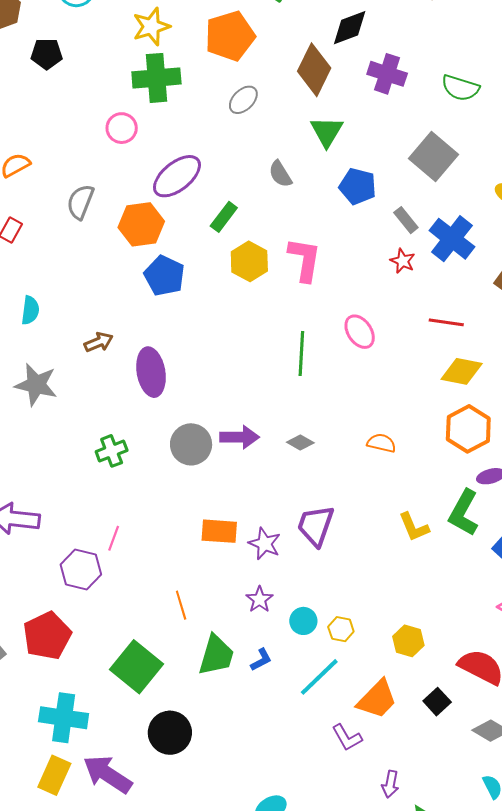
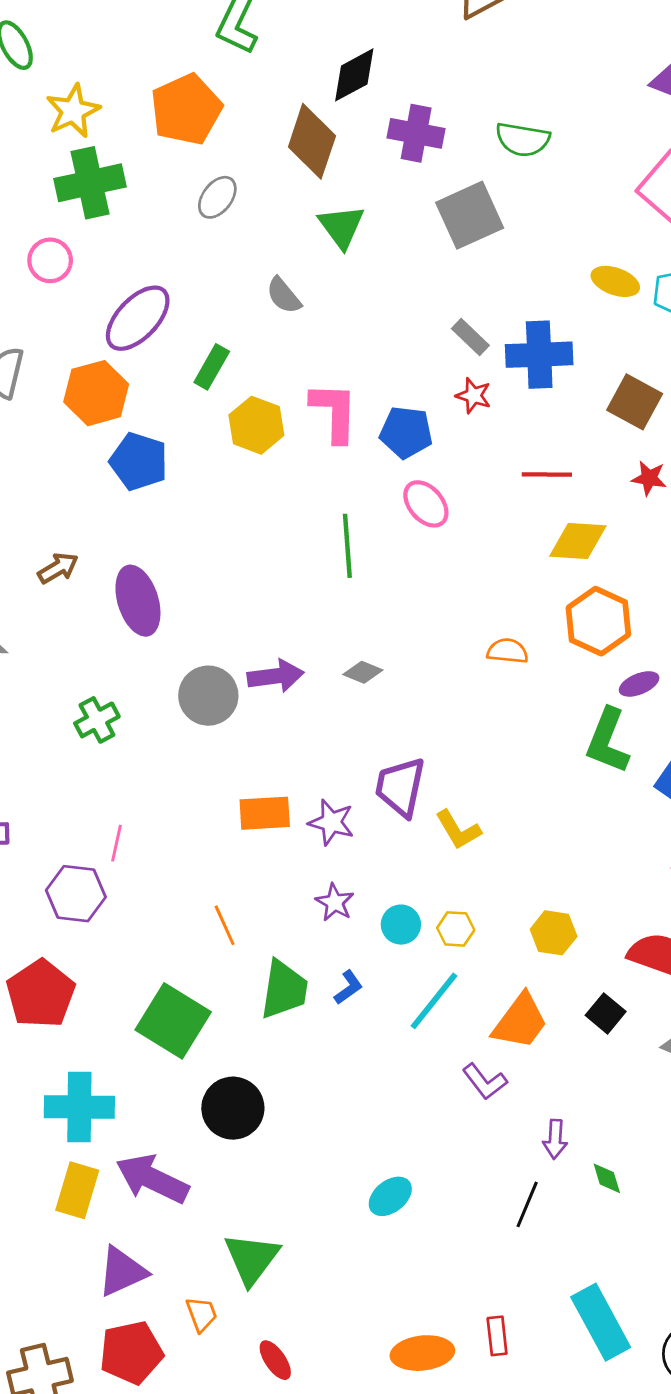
gray square: (433, 157) -> (470, 215), moved, turned 33
blue pentagon: (358, 186) -> (406, 432), moved
blue cross: (452, 239) -> (539, 355), turned -33
orange semicircle: (381, 443) -> (507, 651), moved
yellow L-shape: (414, 527) -> (458, 830), moved

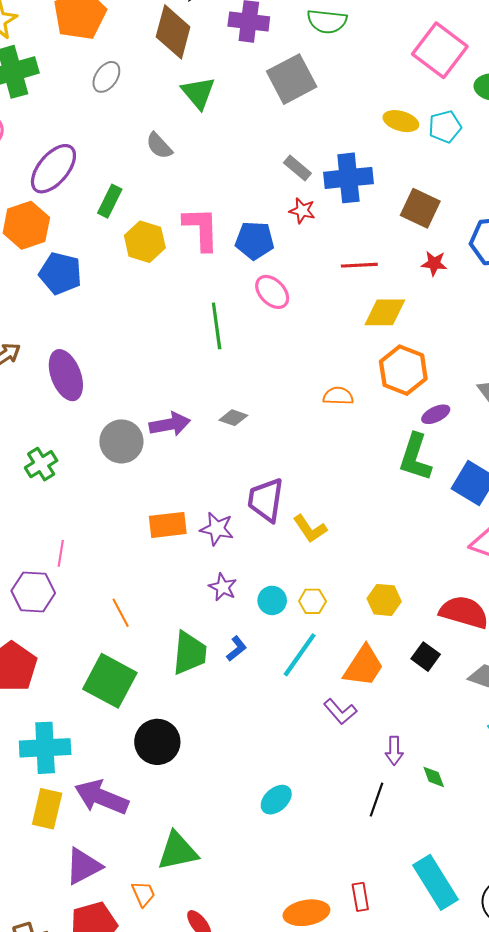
orange line: (225, 925) -> (121, 613), moved
green triangle: (252, 1259) -> (178, 851), turned 45

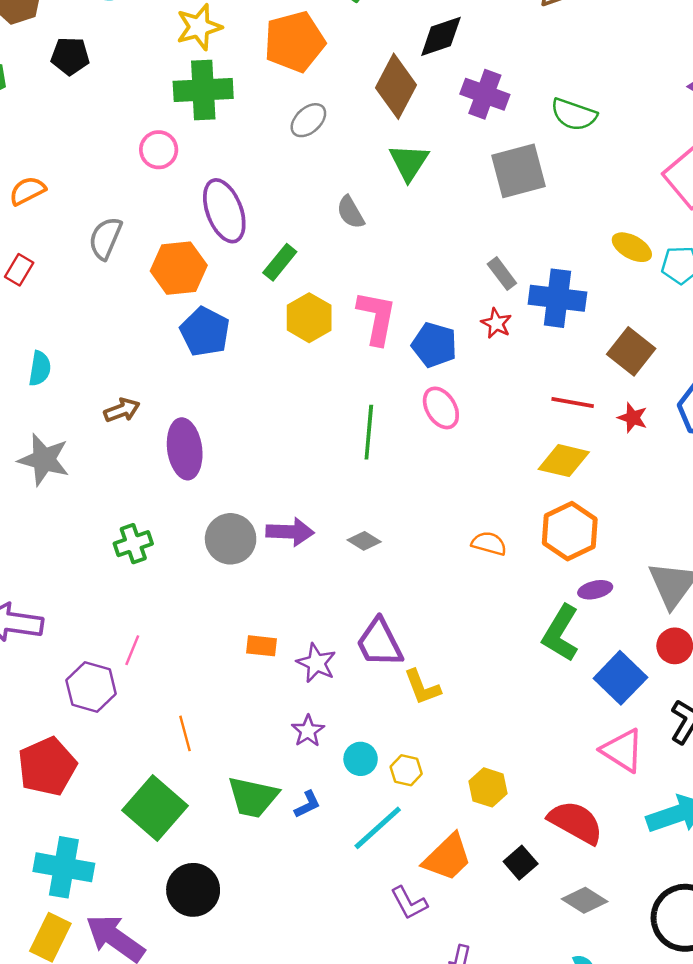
purple ellipse: (53, 169) -> (224, 211), turned -74
red line: (359, 265) -> (573, 403), moved
purple trapezoid: (266, 500) -> (379, 643), turned -48
orange rectangle: (168, 525) -> (262, 646), size x0.7
green trapezoid: (190, 653) -> (253, 797), turned 84

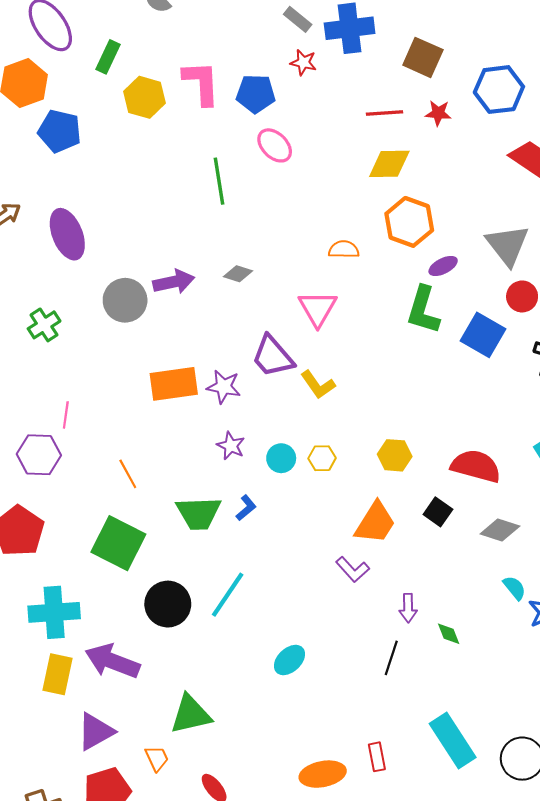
orange rectangle: (262, 646) -> (174, 384), size x1.8
pink triangle: (623, 750) -> (318, 308), moved, turned 42
cyan line: (378, 828) -> (228, 595), moved

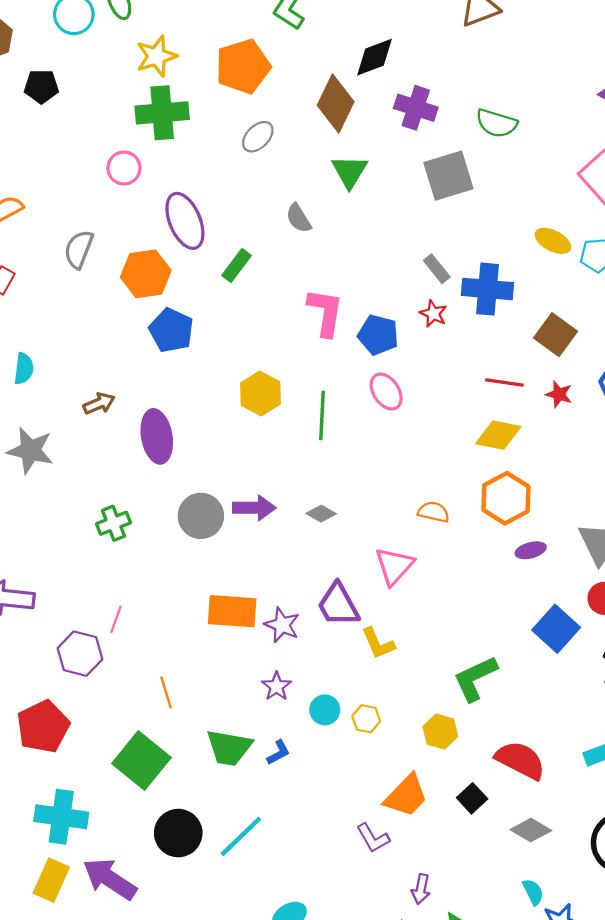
yellow hexagon: (144, 97) -> (260, 394), moved
green L-shape: (423, 310) -> (475, 678), moved, turned 36

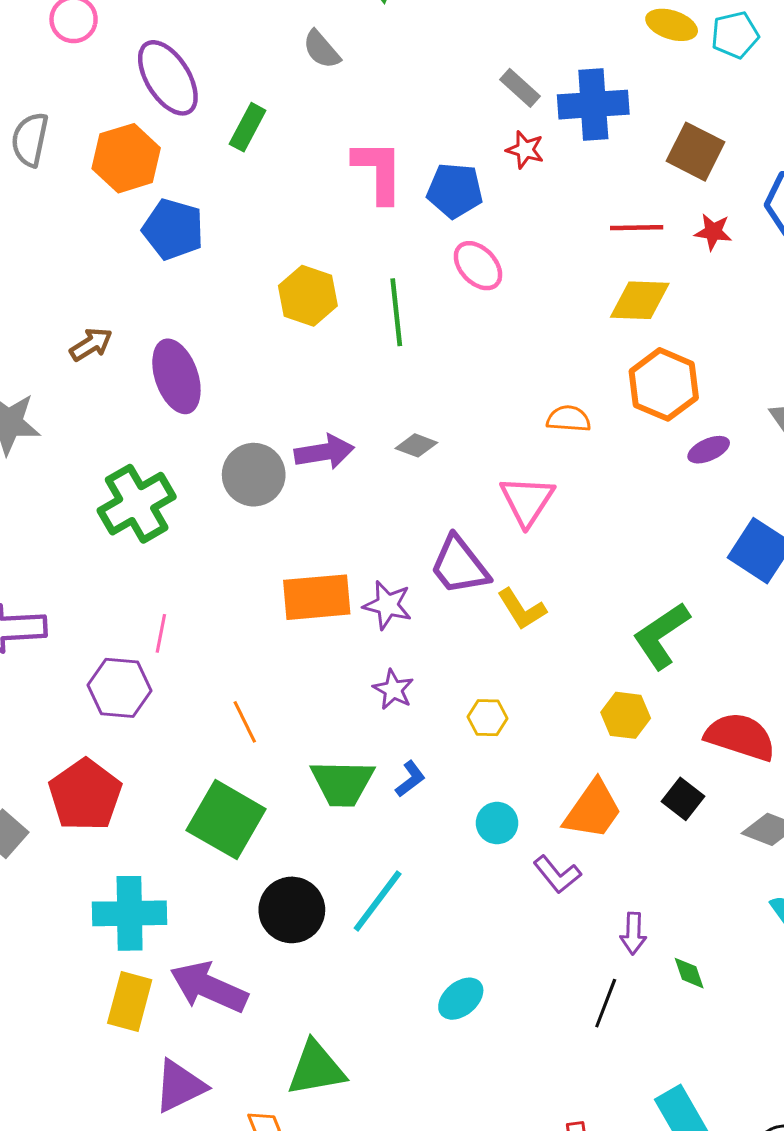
green cross: (113, 523) -> (137, 504), size x1.6
cyan circle: (325, 710) -> (497, 823), moved
yellow hexagon: (366, 719) -> (487, 718), moved

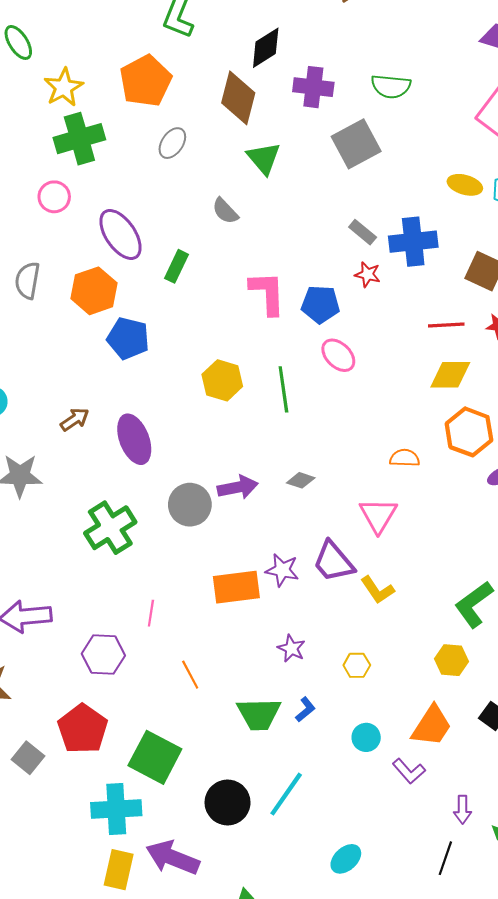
purple star: (387, 605) -> (282, 570), moved
pink line: (161, 633) -> (151, 613), moved
green square: (226, 820) -> (155, 757), moved

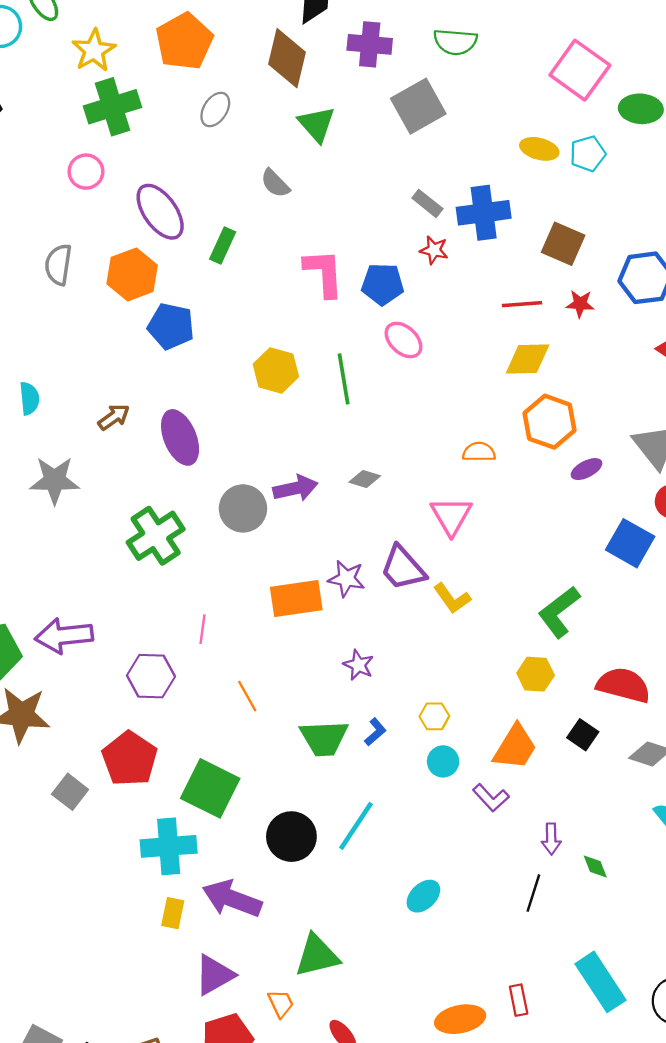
yellow hexagon: (357, 665) -> (434, 716), moved
yellow rectangle: (119, 870) -> (173, 913), size x0.7

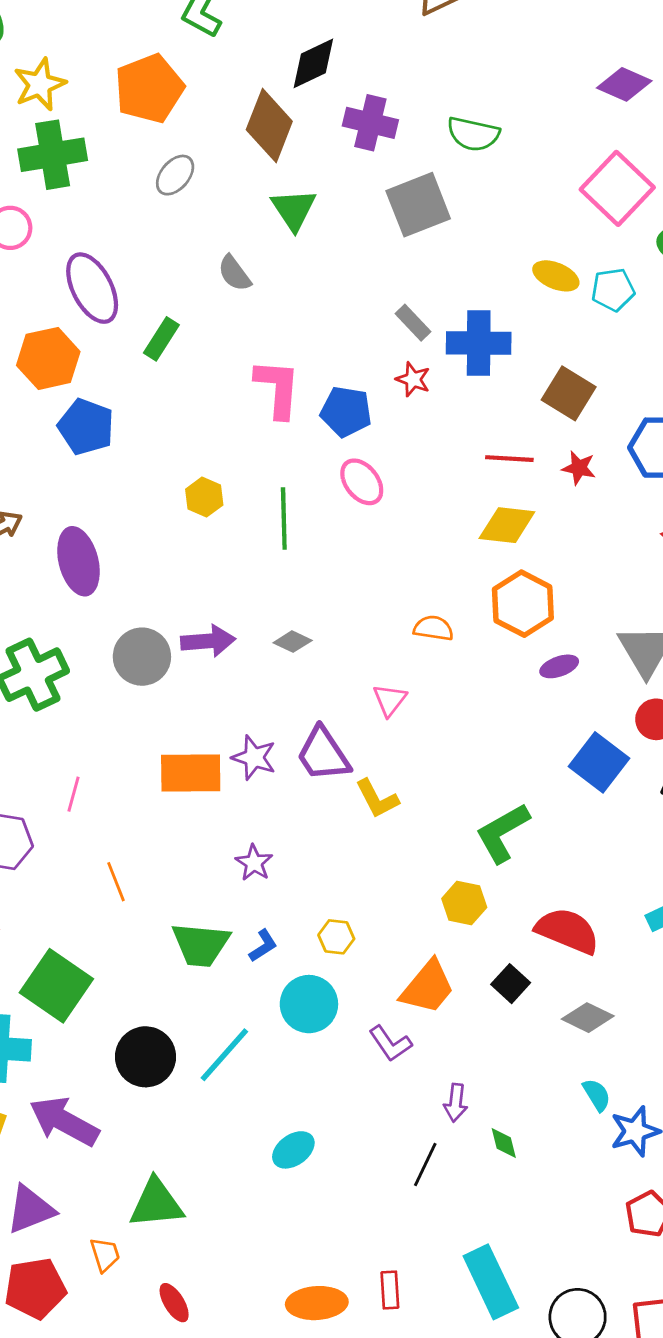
yellow hexagon: (276, 370) -> (204, 497), size x0.7
pink triangle: (451, 516) -> (390, 700), size x0.7
cyan circle: (443, 761) -> (309, 1004), moved, size x1.5

